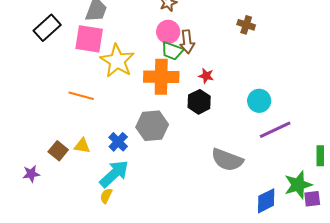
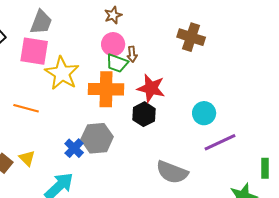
brown cross: (246, 25) -> (191, 37), size x1.5
brown arrow: (187, 42) -> (132, 54), size x0.7
red star: (206, 76) -> (151, 88), size x1.8
blue cross: (118, 142) -> (74, 148), moved
yellow triangle: (82, 146) -> (27, 158), turned 36

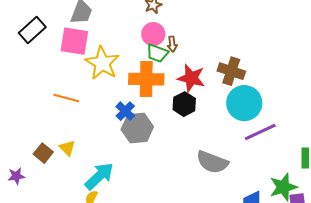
brown cross: (191, 37) -> (231, 71), moved
cyan circle: (204, 113) -> (244, 103), size x1.5
blue cross: (74, 148) -> (125, 111), moved

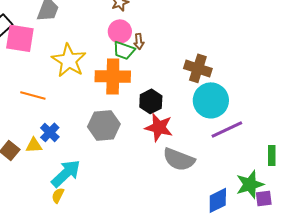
pink square: (74, 41) -> (20, 38), moved
red star: (191, 78) -> (159, 127), moved
blue cross: (125, 111) -> (50, 132), moved
yellow triangle: (67, 148) -> (34, 145), turned -48

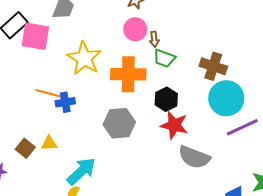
green trapezoid: (124, 50) -> (164, 58), moved
blue cross: (50, 132) -> (65, 102), moved, turned 36

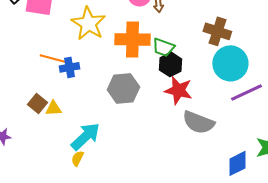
green trapezoid: (164, 58) -> (163, 47), moved
brown square: (25, 148) -> (37, 103), moved

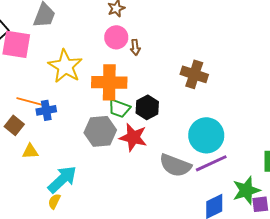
green trapezoid: (163, 47) -> (119, 108), moved
cyan circle: (230, 63) -> (206, 135), moved
red star: (178, 90) -> (133, 137), moved
purple line: (246, 92) -> (211, 163), moved
brown square: (37, 103) -> (14, 125), moved

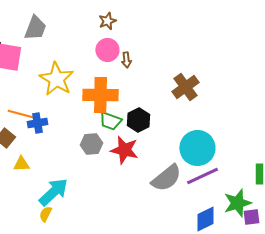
brown cross: (194, 74) -> (185, 87), turned 36
gray hexagon: (100, 131) -> (91, 144), size x0.7
gray semicircle: (175, 165) -> (166, 178), turned -60

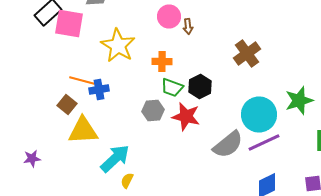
orange cross: (100, 95) -> (162, 62), size x0.6
yellow triangle: (21, 164) -> (83, 130), size x1.8
green star: (237, 203) -> (299, 100), moved
yellow semicircle: (45, 214) -> (127, 180), moved

